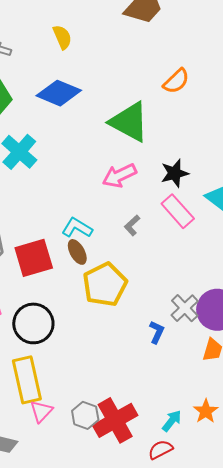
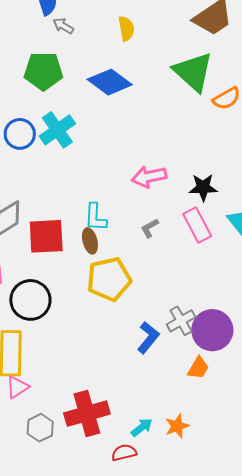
green triangle: (129, 122) -> (193, 72), moved
cyan L-shape: (77, 228) -> (95, 217), turned -132
blue L-shape: (157, 332) -> (148, 337), size x1.4
gray hexagon: (85, 415) -> (40, 428), moved

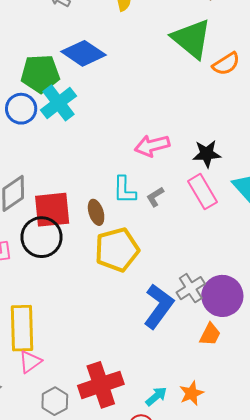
green pentagon: (43, 71) -> (40, 74), moved
blue diamond: (110, 82) -> (83, 53), moved
cyan L-shape: (95, 217) -> (124, 190), moved
black circle: (30, 300) -> (42, 237), moved
blue L-shape: (148, 337) -> (159, 306), size x1.4

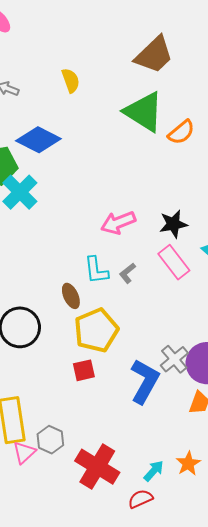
red square: (52, 210) -> (84, 370), moved, size x0.6
red cross: (101, 385) -> (97, 467), turned -33
gray hexagon: (55, 401) -> (50, 440), moved

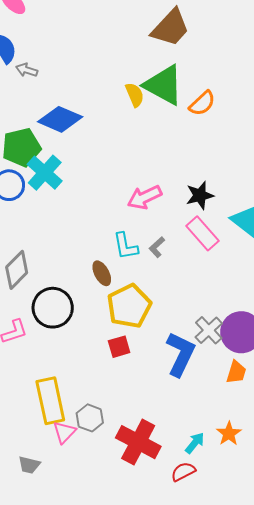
yellow semicircle: (71, 81) -> (135, 95), moved

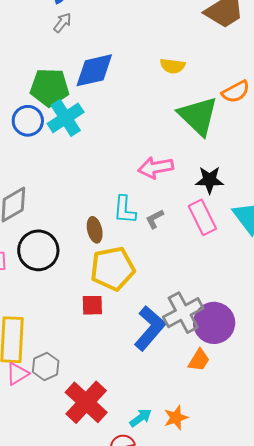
gray arrow: (27, 70) -> (62, 23), moved, turned 95
green triangle: (164, 85) -> (198, 116), moved
yellow semicircle: (135, 95) -> (173, 66), turned 105
blue diamond: (60, 119) -> (94, 70), turned -51
gray cross: (209, 330) -> (183, 313), size x1.4

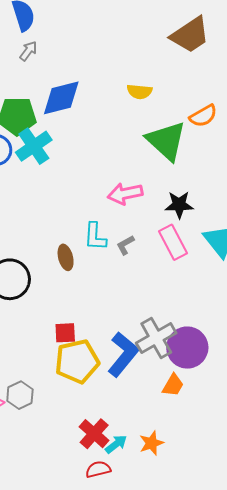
yellow pentagon: (113, 269) -> (77, 361), moved
red cross: (86, 402) -> (94, 434), moved, size x0.7

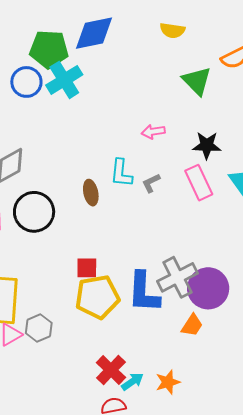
green triangle: (166, 141) -> (197, 81), size x0.7
pink arrow: (125, 194) -> (153, 132), size x0.7
blue L-shape: (123, 354) -> (144, 292), turned 141

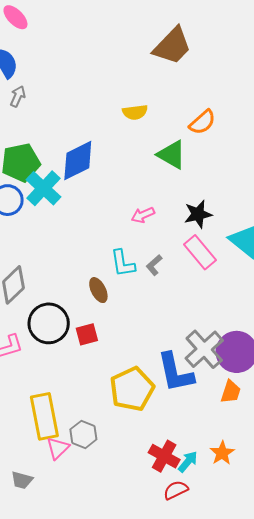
blue diamond: (94, 33) -> (78, 160), moved
red square: (87, 268) -> (87, 334), moved

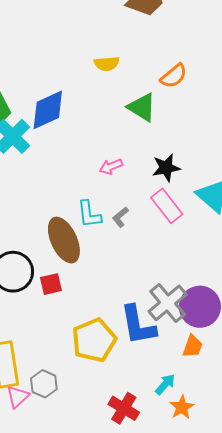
brown ellipse: (98, 290) -> (64, 240), size x1.8
cyan arrow: (188, 462) -> (165, 384), moved

